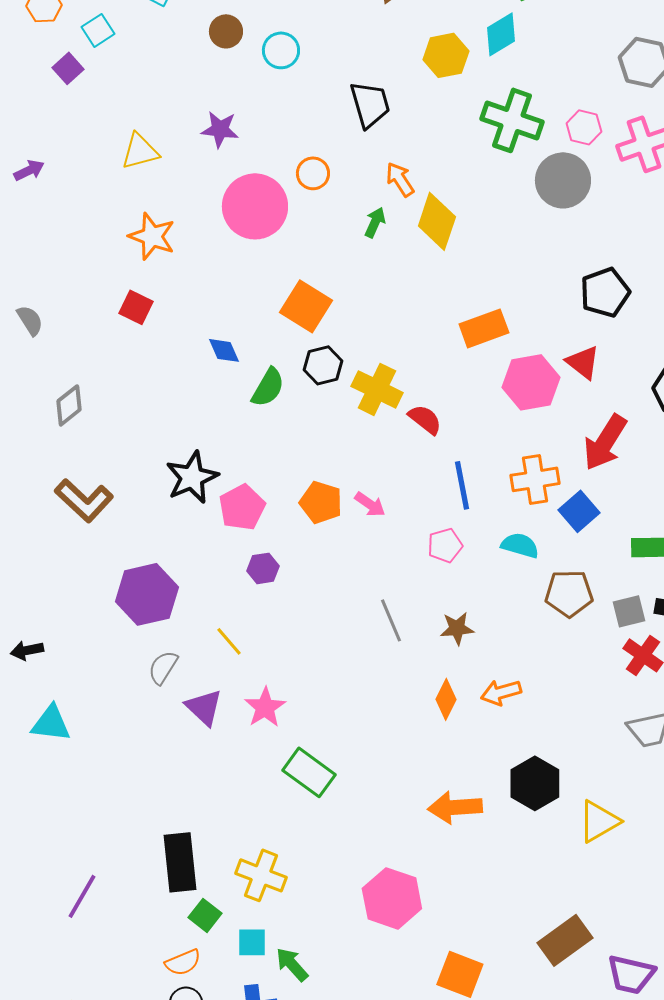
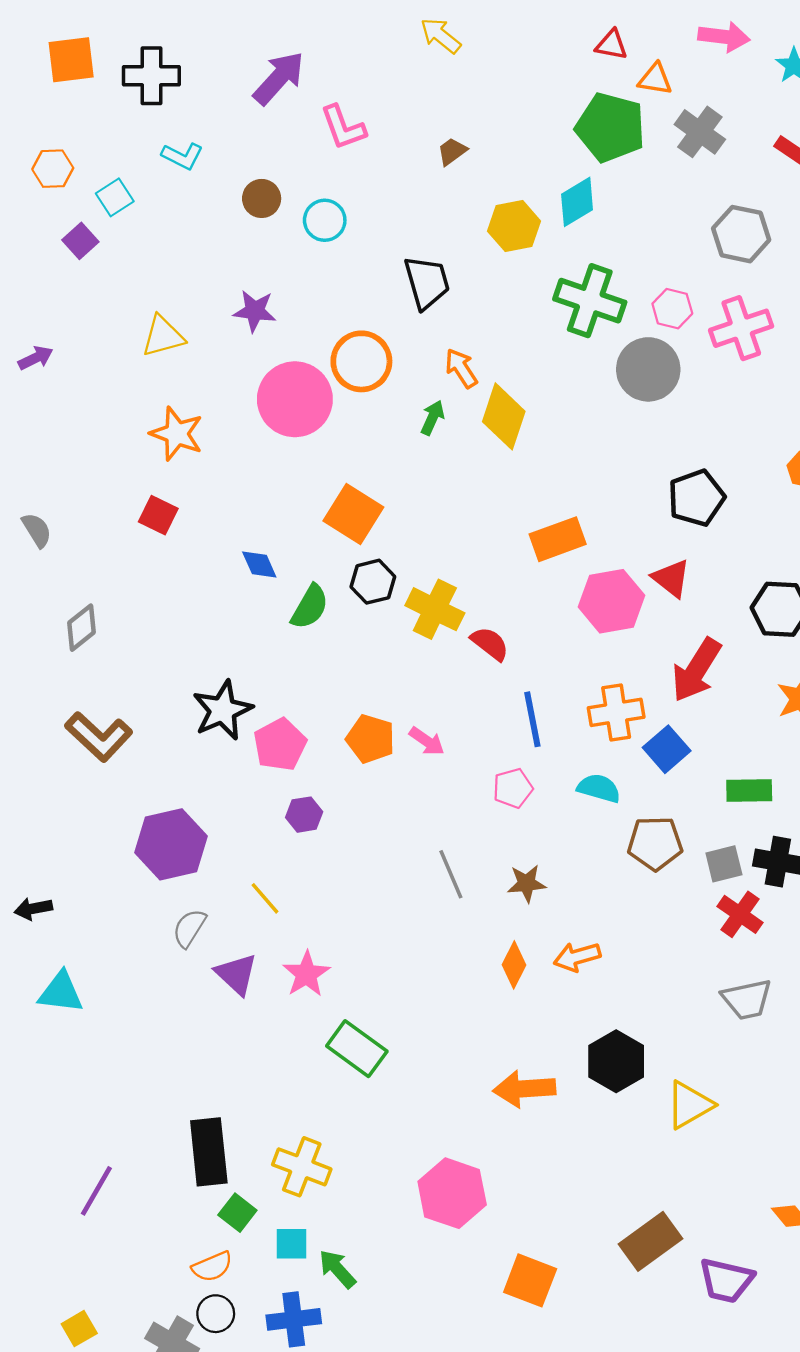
orange circle: (313, 173) -> (361, 361), size x1.6

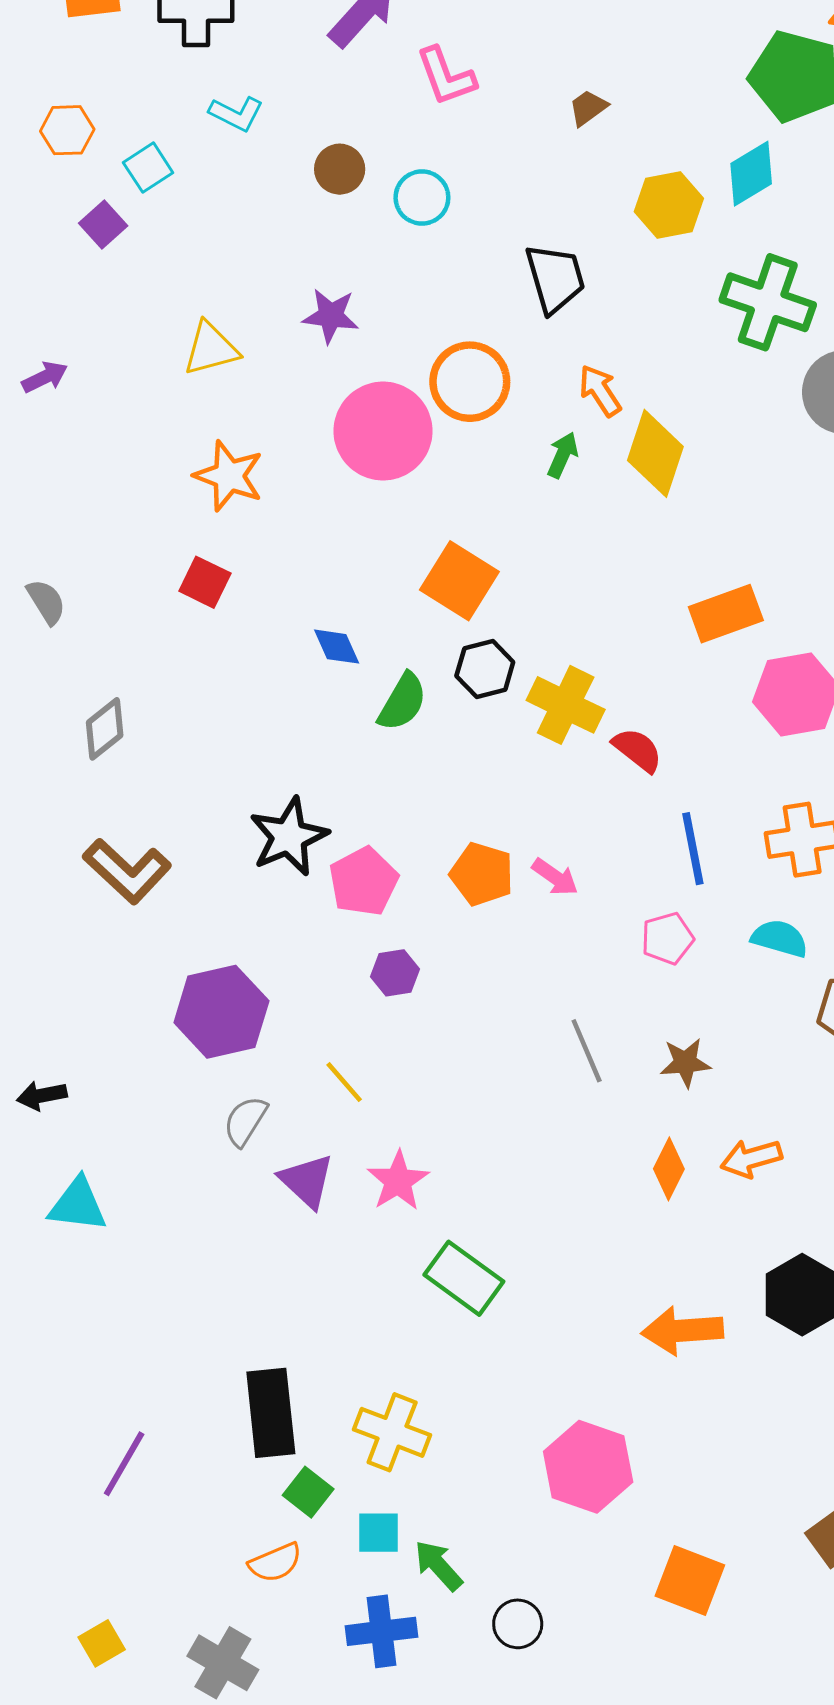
black circle: (216, 1314) -> (518, 1624), moved

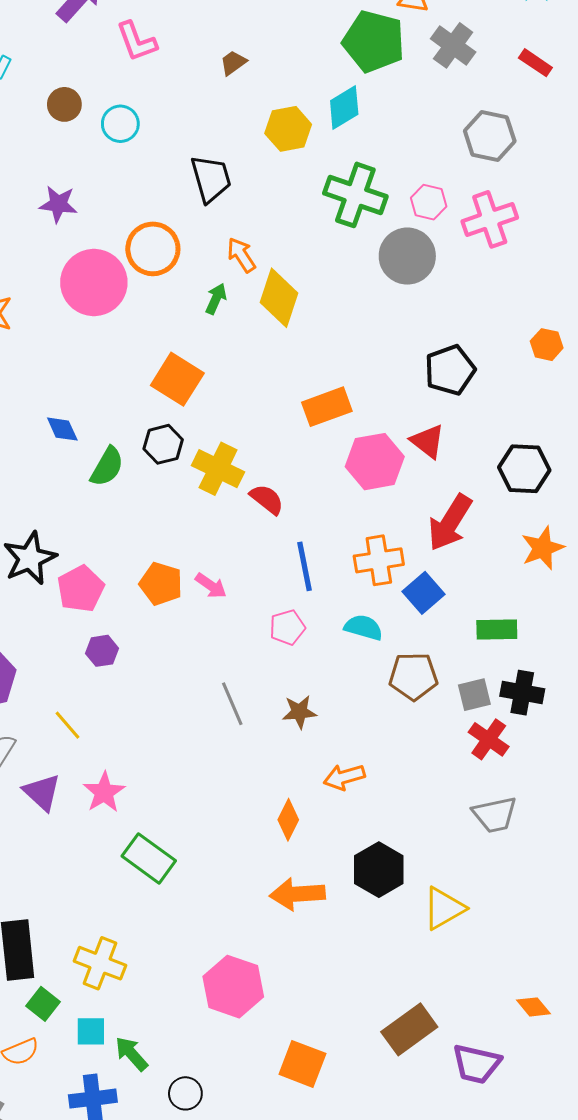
orange square: (459, 581) -> (177, 379), moved
orange diamond: (669, 1169) -> (288, 820), moved

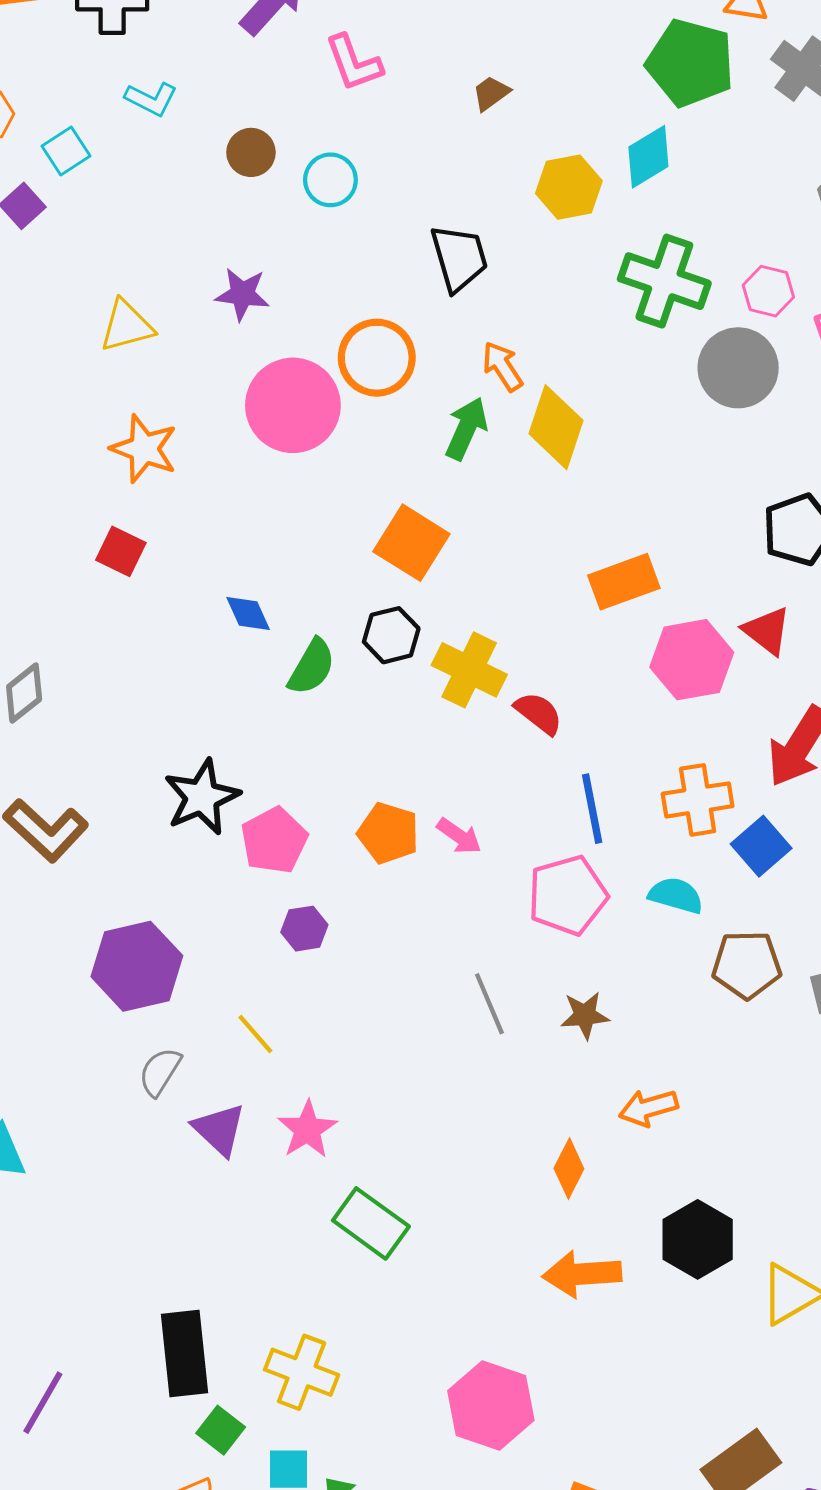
green arrow: (216, 299) -> (466, 428), size x1.4
pink pentagon: (287, 627) -> (568, 895), size x1.6

